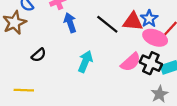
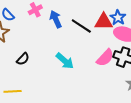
blue arrow: (70, 23) -> (56, 19), moved
cyan arrow: (85, 62) -> (65, 61), turned 114

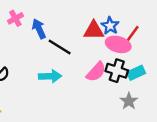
black line: (81, 26) -> (60, 47), moved
cyan arrow: (65, 61) -> (50, 76), turned -42

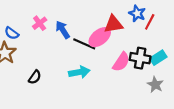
blue star: (110, 26) -> (137, 13), moved
pink ellipse: (118, 44) -> (100, 37), moved, turned -45

